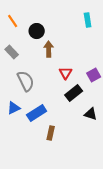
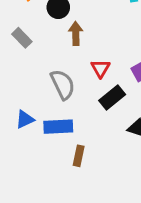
gray semicircle: (26, 81) -> (63, 84), moved
blue rectangle: (37, 113) -> (58, 127), turned 30

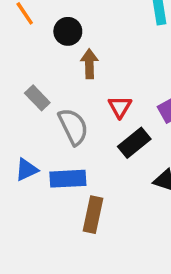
gray rectangle: (22, 38) -> (37, 98), moved
brown rectangle: (79, 156) -> (93, 215), size x1.4

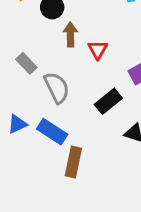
red triangle: (120, 107) -> (98, 50), moved
blue rectangle: (68, 179) -> (52, 132), turned 36

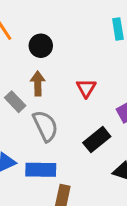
brown arrow: (70, 34) -> (38, 84), moved
blue rectangle: (52, 132) -> (41, 170), turned -32

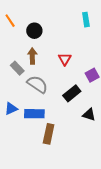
gray semicircle: (45, 126) -> (37, 84), turned -30

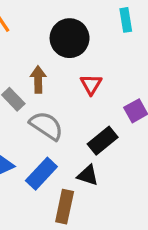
black circle: (34, 31) -> (70, 38), moved, size x1.5
blue rectangle: (34, 114) -> (41, 174), turned -48
black triangle: (89, 115) -> (88, 175), moved

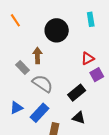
red triangle: (91, 84) -> (88, 58), moved, turned 32
black triangle: (88, 175) -> (79, 118), moved

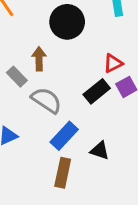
black rectangle: (77, 93) -> (97, 91), moved
blue rectangle: (39, 113) -> (64, 136), moved

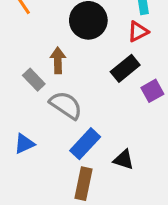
red triangle: (113, 63) -> (138, 32), moved
black rectangle: (97, 91) -> (125, 68), moved

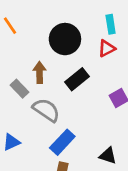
black rectangle: (125, 68) -> (77, 79), moved
black triangle: (124, 160) -> (108, 156), moved

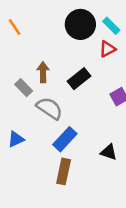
cyan rectangle: (111, 24) -> (111, 26), turned -36
black circle: (65, 39) -> (80, 24), moved

